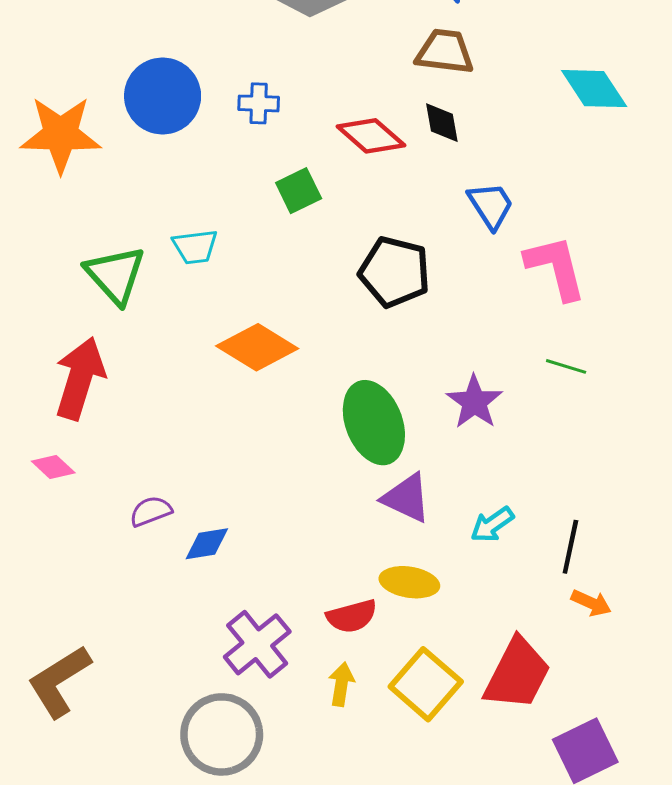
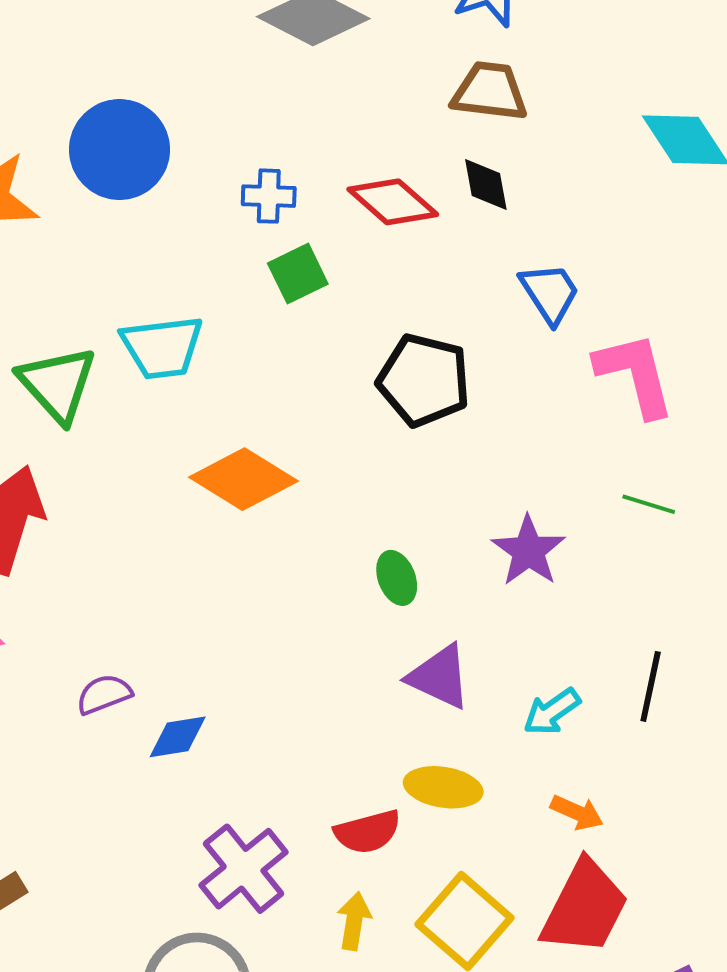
blue cross: (259, 103) -> (269, 196), moved
cyan trapezoid: (195, 247) -> (162, 347), size x1.4
green ellipse: (374, 423) -> (397, 578), size x0.5
black line: (570, 547) -> (651, 686), moved
orange arrow: (591, 603) -> (577, 812), moved

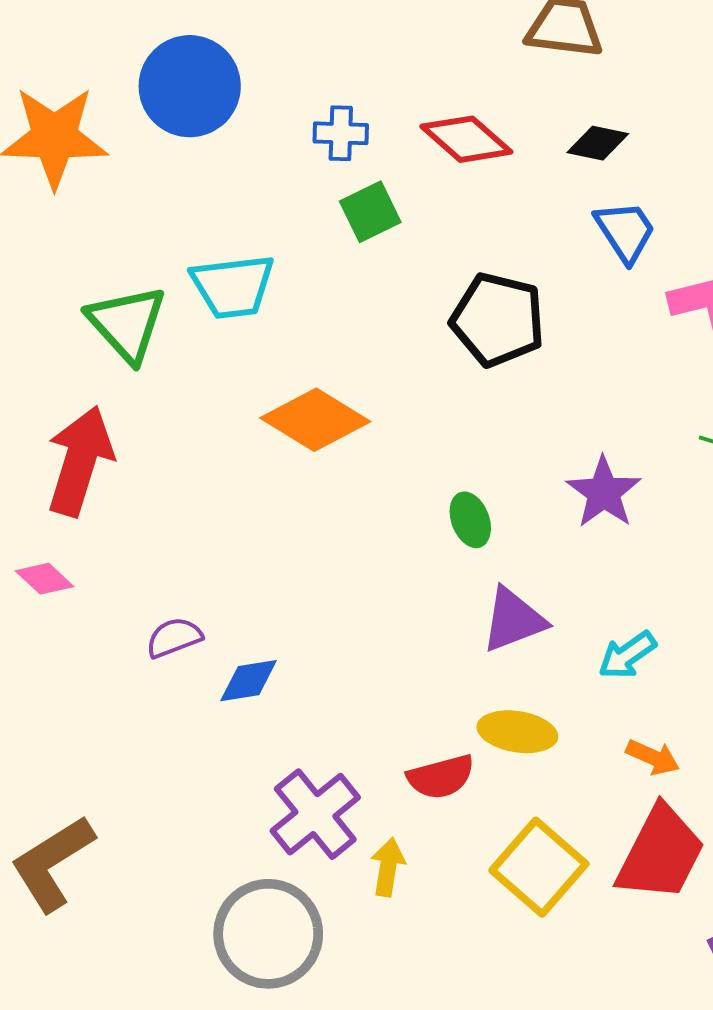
black diamond: (486, 184) -> (598, 143), moved, turned -68
purple triangle: (439, 677) -> (513, 620), turned -46
yellow arrow: (354, 921) -> (388, 867), moved

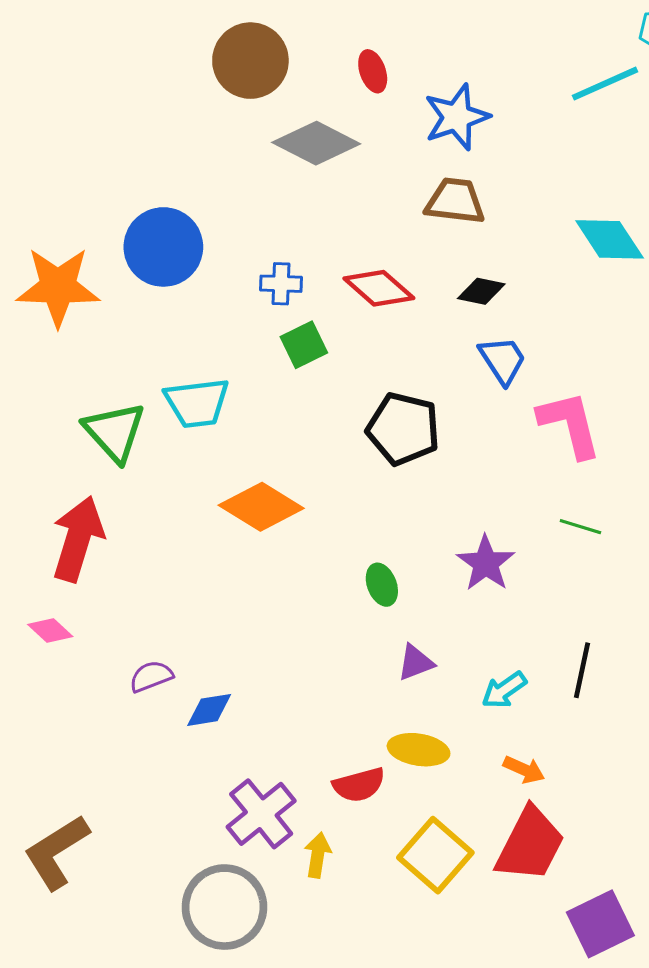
purple triangle: (513, 620) -> (415, 663), size x0.7

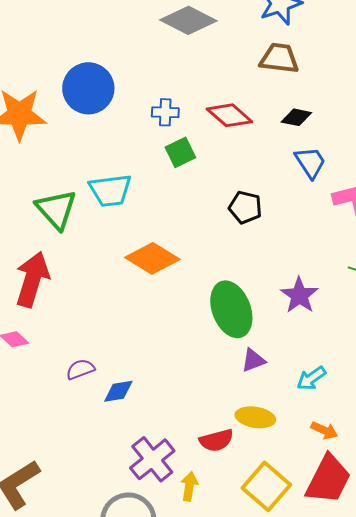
black pentagon: (403, 429) -> (245, 207), size x0.7
green ellipse: (382, 585) -> (231, 309), size x2.0

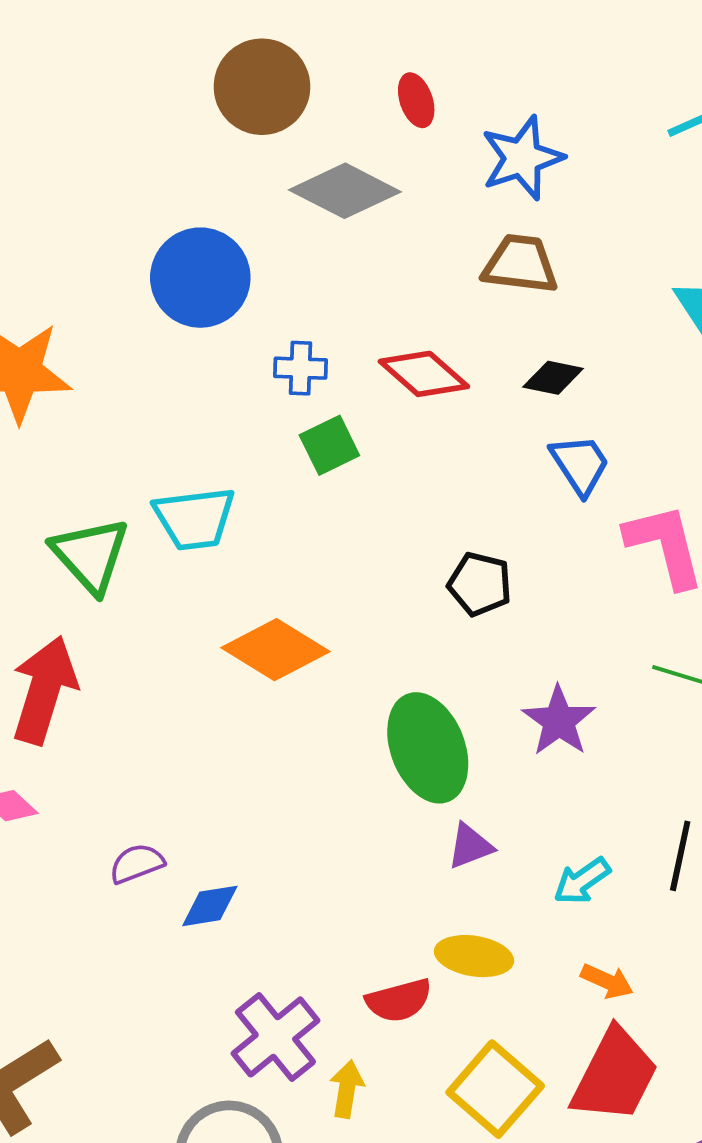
blue circle: (88, 88) -> (200, 278), moved
black pentagon: (245, 207) -> (480, 584), moved

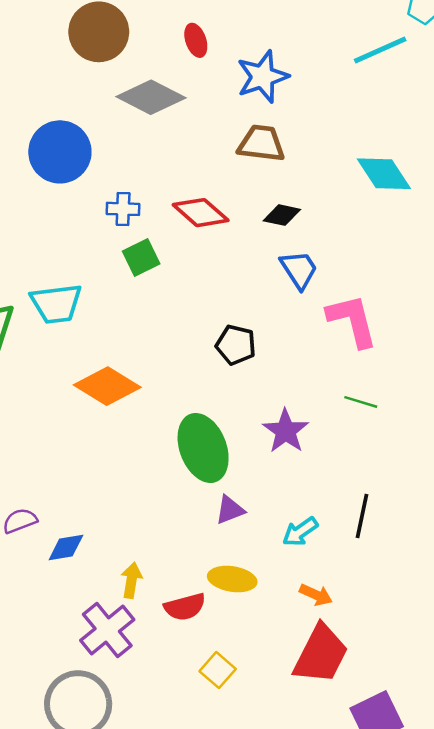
yellow arrow: (347, 1089) -> (131, 580), moved
yellow square: (495, 1089) -> (218, 670), moved, size x0.6

